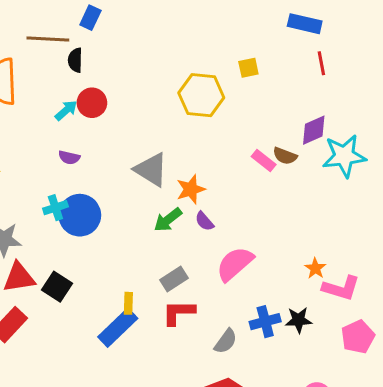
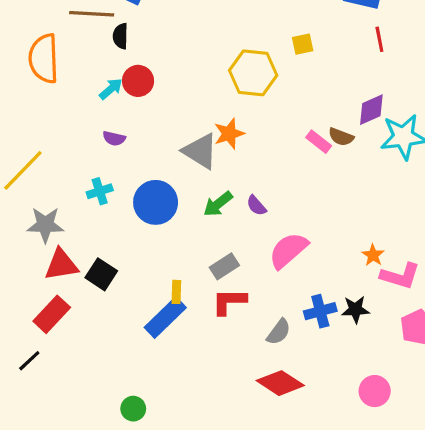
orange star: (191, 189) -> (229, 134), moved
blue circle: (80, 215) -> (156, 202), moved

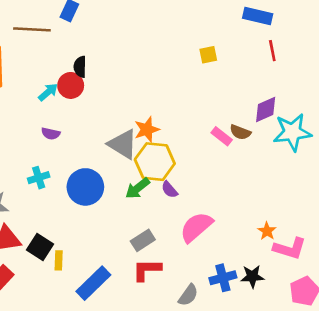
black semicircle: (120, 36) -> (80, 67), moved
yellow hexagon: (253, 73) -> (155, 162), moved
yellow rectangle: (176, 292) -> (59, 260), moved

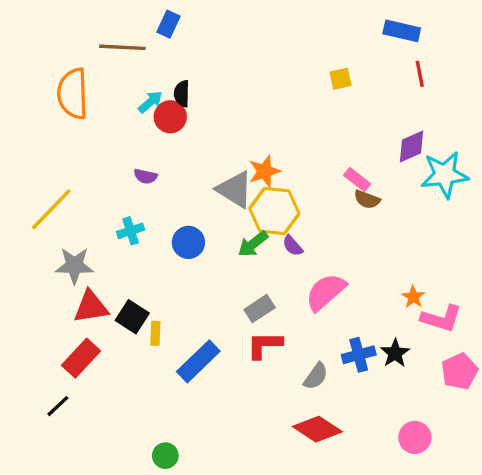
cyan arrow: (48, 92) -> (150, 102), moved
brown semicircle: (240, 132) -> (367, 199), moved
blue circle: (85, 187) -> (188, 242), size x0.7
black star: (252, 276) -> (395, 353), turned -30

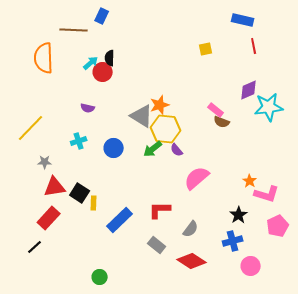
gray star: (74, 266) -> (45, 162), size x0.6
gray rectangle: (260, 309) -> (157, 245), moved, turned 72
blue cross: (359, 355) -> (233, 241), moved

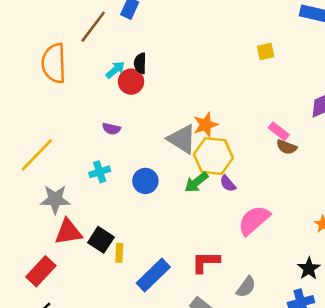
brown line: (74, 30) -> (93, 27), turned -56
gray star: (45, 162) -> (55, 199), size x1.6
red rectangle: (49, 218) -> (41, 271), moved

